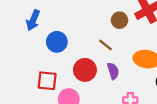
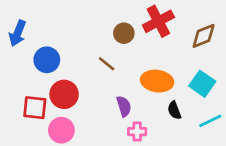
red circle: (85, 70) -> (64, 94), moved
purple semicircle: (113, 71) -> (124, 106), moved

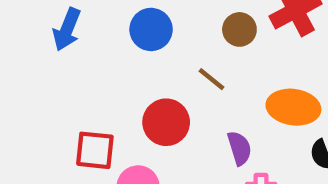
blue circle: (47, 60) -> (151, 29), moved
red circle: (64, 94) -> (166, 122), moved

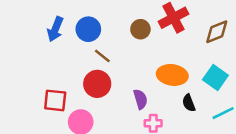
blue arrow: (67, 29) -> (55, 29), moved
brown line: (211, 79) -> (102, 56), moved

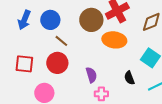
brown circle: (140, 29) -> (91, 20), size x1.5
orange ellipse: (172, 75) -> (114, 40), moved
red square: (55, 100) -> (24, 64), moved

